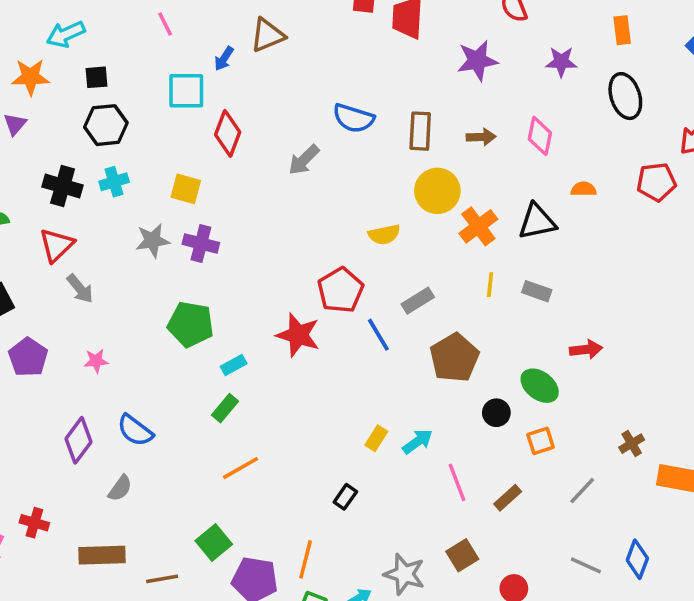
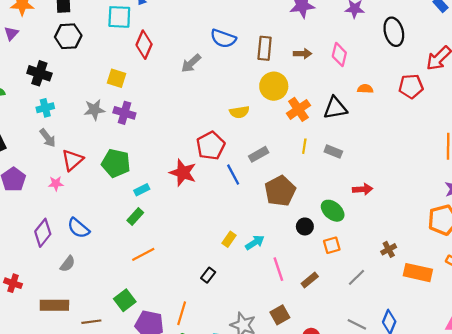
cyan cross: (114, 182) -> (45, 108), moved
red triangle: (57, 245) -> (72, 160), moved

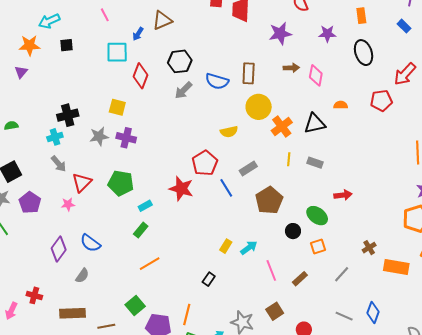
black hexagon: (68, 36) -> (180, 61), moved
blue semicircle: (223, 39) -> (217, 81), moved
brown arrow: (303, 54) -> (291, 68), moved
black cross: (39, 73) -> (68, 115), moved, turned -30

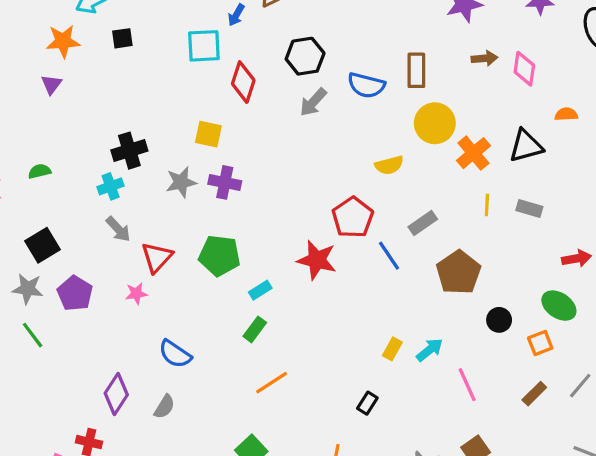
green ellipse: (317, 216) -> (559, 306), moved
purple diamond: (59, 249) -> (116, 394), moved
brown rectangle: (300, 279) -> (534, 394), moved

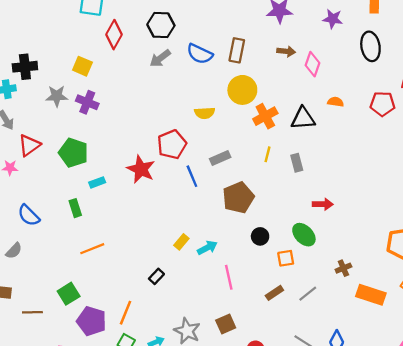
gray rectangle: (529, 209) -> (297, 163), turned 48
green rectangle: (255, 329) -> (75, 208), moved, turned -66

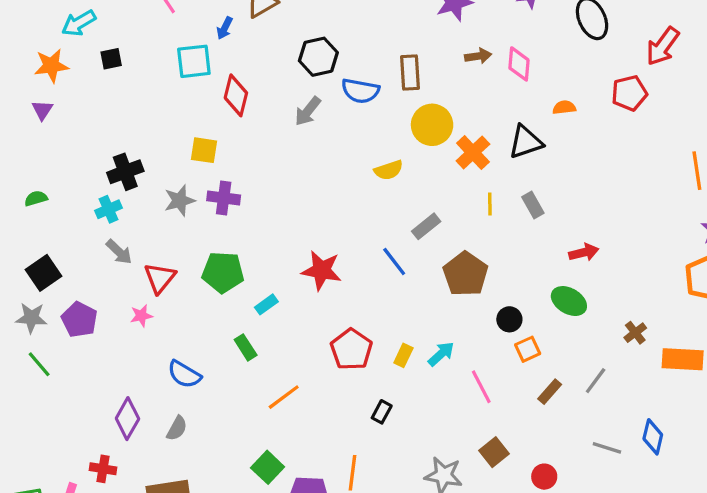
black hexagon: (161, 25) -> (318, 57), moved
red pentagon: (172, 144) -> (351, 349), moved
orange square: (286, 258) -> (528, 349), moved

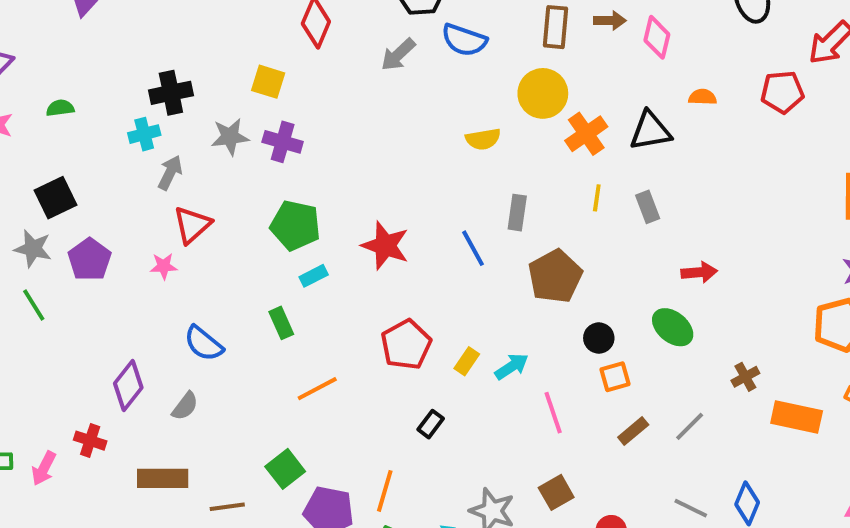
brown rectangle: (410, 73) -> (556, 27), moved
gray rectangle: (426, 226) -> (517, 213), turned -52
gray arrow: (119, 252) -> (170, 173), moved, turned -116
green pentagon: (223, 272) -> (295, 225), moved

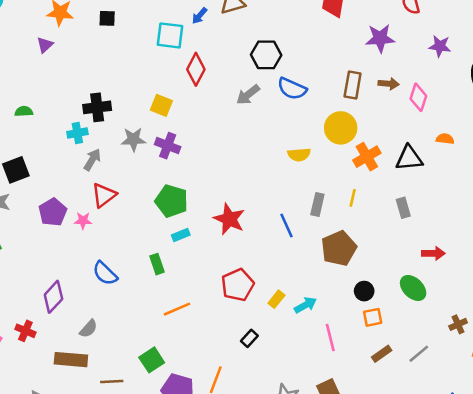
yellow line: (597, 198) -> (353, 198), moved
purple pentagon: (90, 259) -> (53, 212), moved
gray semicircle: (185, 406) -> (88, 329), moved

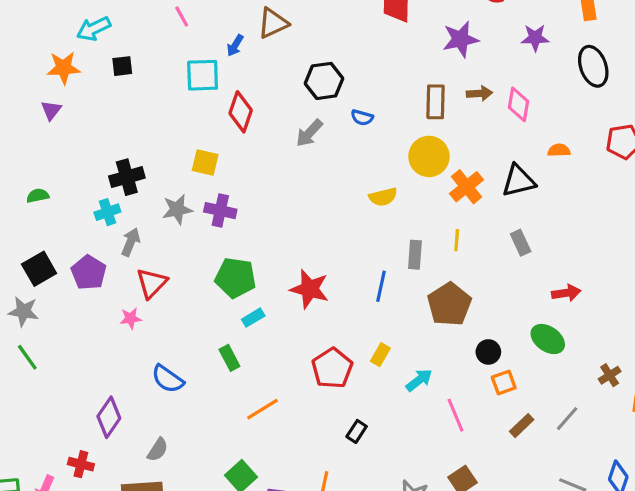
blue semicircle: (292, 89) -> (362, 118), size x0.6
purple pentagon: (53, 212) -> (89, 273), moved
blue line: (287, 225) -> (381, 286), turned 45
yellow rectangle: (276, 299) -> (380, 355), moved

